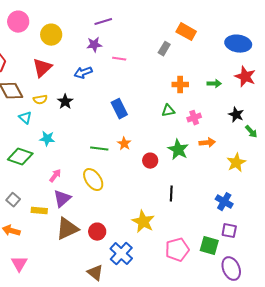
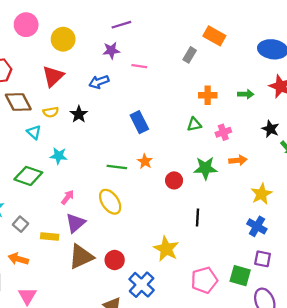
green star: (178, 150) -> (205, 168), turned -30
yellow star: (236, 163) -> (261, 194), moved

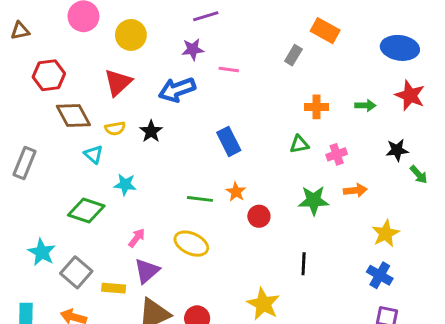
blue arrow: (99, 82) -> (177, 90), size x1.4
black star: (270, 129) -> (397, 150), turned -30
red circle: (174, 180) -> (259, 216), moved
yellow ellipse: (110, 202) -> (191, 244), turned -30
gray square: (20, 224) -> (76, 272), size x1.5

